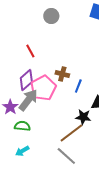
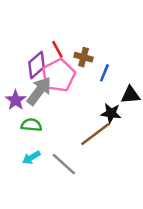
red line: (30, 51) -> (57, 49), moved
gray line: (66, 156) -> (64, 164), moved

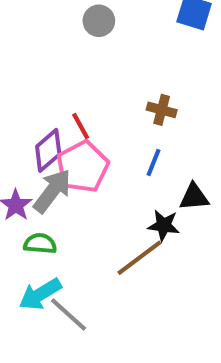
brown cross: (84, 57) -> (162, 110), moved
cyan arrow: (31, 158) -> (40, 294), size x1.5
gray line: (64, 164) -> (68, 314), moved

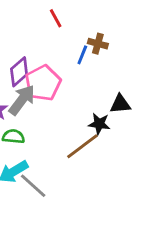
red line: (81, 126) -> (56, 18), moved
blue line: (154, 163) -> (82, 55), moved

